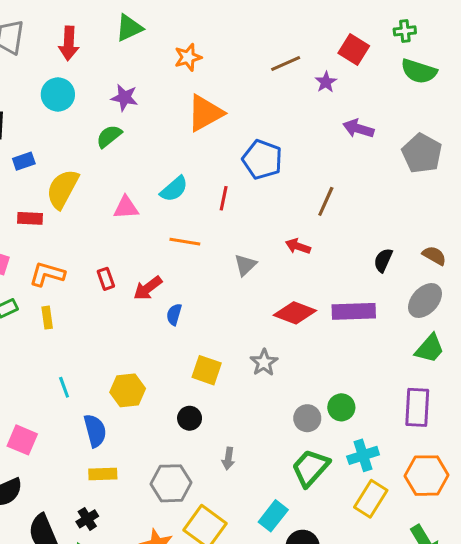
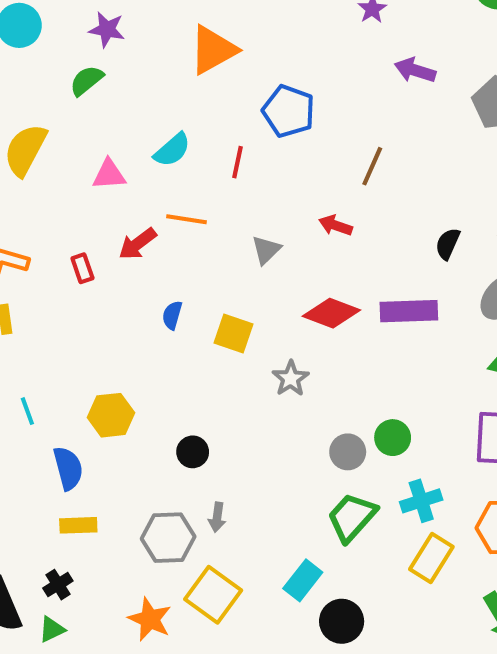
red arrow: (148, 288) -> (138, 244), moved
yellow square: (207, 370) -> (233, 334), moved
gray arrow: (228, 458) -> (217, 517), moved

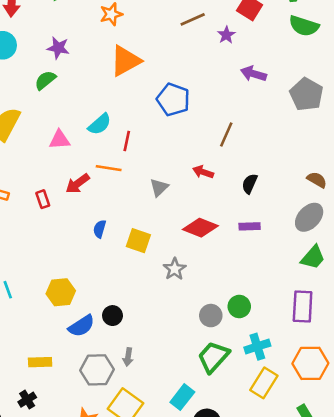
red line: (238, 162) -> (127, 141), moved
black semicircle: (448, 244) -> (250, 184), moved
purple rectangle: (409, 311) -> (250, 226), size x0.6
blue semicircle: (68, 468) -> (81, 326), moved, turned 72

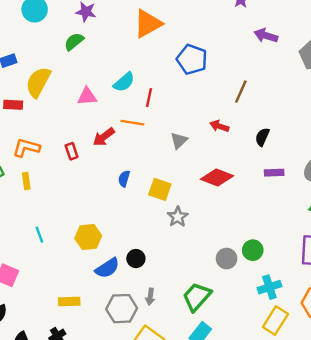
purple rectangle: (250, 226) -> (274, 173), moved
gray star: (175, 269) -> (178, 217), moved
green trapezoid: (213, 357) -> (197, 297), moved

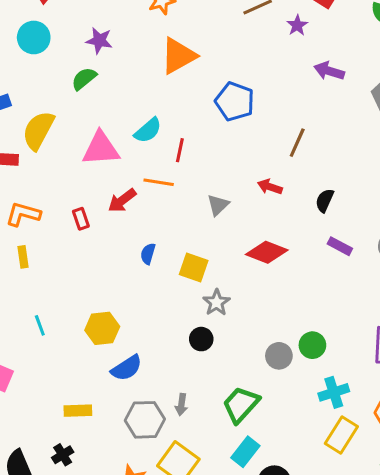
pink triangle: (87, 96) -> (101, 149), size x1.5
purple rectangle: (274, 173) -> (340, 246), turned 30
black circle: (136, 259) -> (201, 339), moved

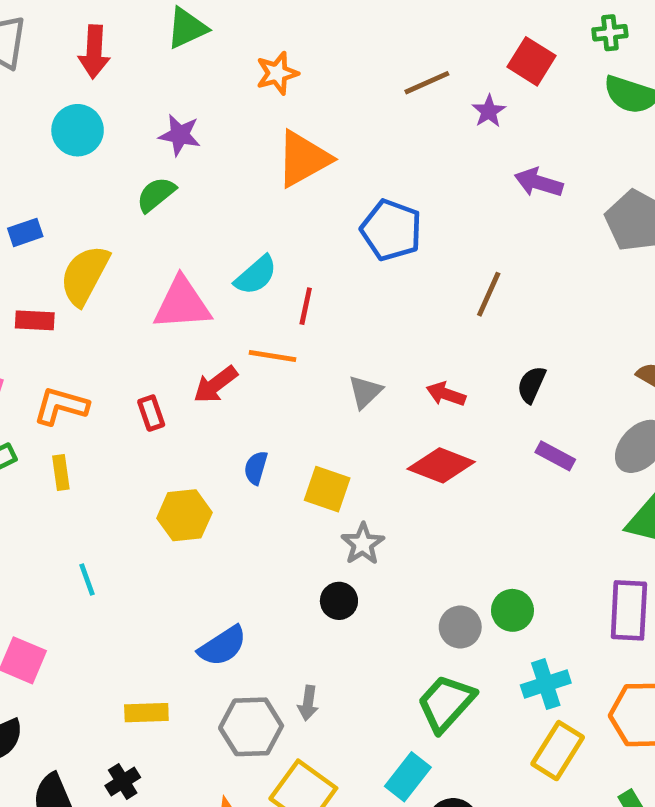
red arrow: (270, 187) -> (446, 394), moved
yellow hexagon: (102, 328) -> (184, 515), moved
green trapezoid: (241, 405) -> (446, 703), moved

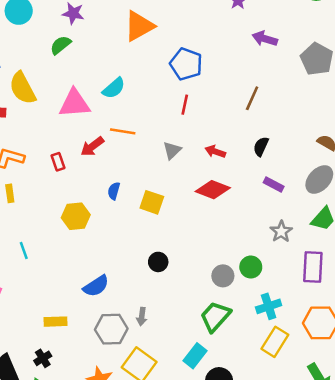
yellow semicircle: (85, 275) -> (22, 88), turned -56
brown line: (489, 294) -> (252, 98), moved
red line: (306, 306) -> (185, 105), moved
gray star: (363, 544) -> (281, 231), moved

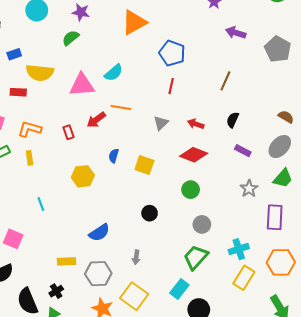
yellow semicircle: (22, 88) -> (40, 73), turned -56
green circle: (251, 267) -> (191, 190), moved
gray hexagon: (111, 329) -> (98, 274), moved

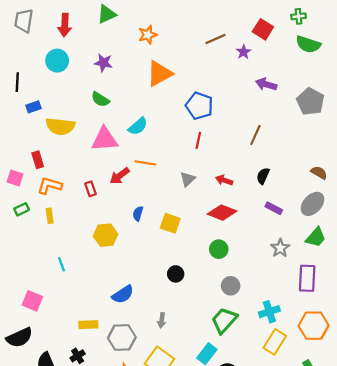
green semicircle: (71, 38) -> (100, 99), moved, turned -108
red rectangle: (18, 92) -> (38, 160), moved, turned 70

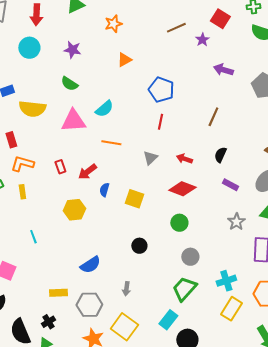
orange triangle: (159, 74) -> (124, 60), size x0.6
red arrow: (120, 176) -> (87, 172), moved

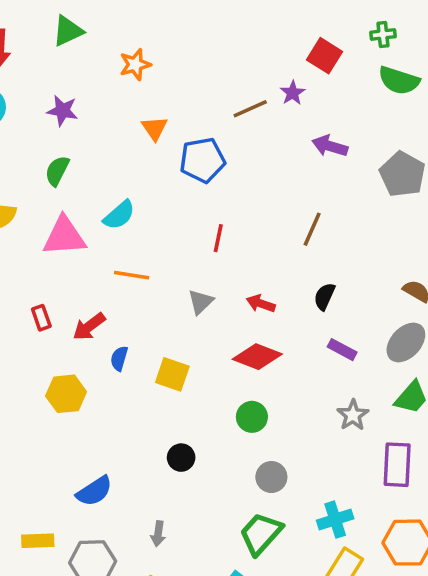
brown line: (176, 28) -> (250, 109), moved
orange triangle: (124, 60) -> (155, 128), turned -35
green semicircle: (69, 84) -> (57, 171), turned 84
blue pentagon: (161, 90) -> (202, 160), moved, turned -30

